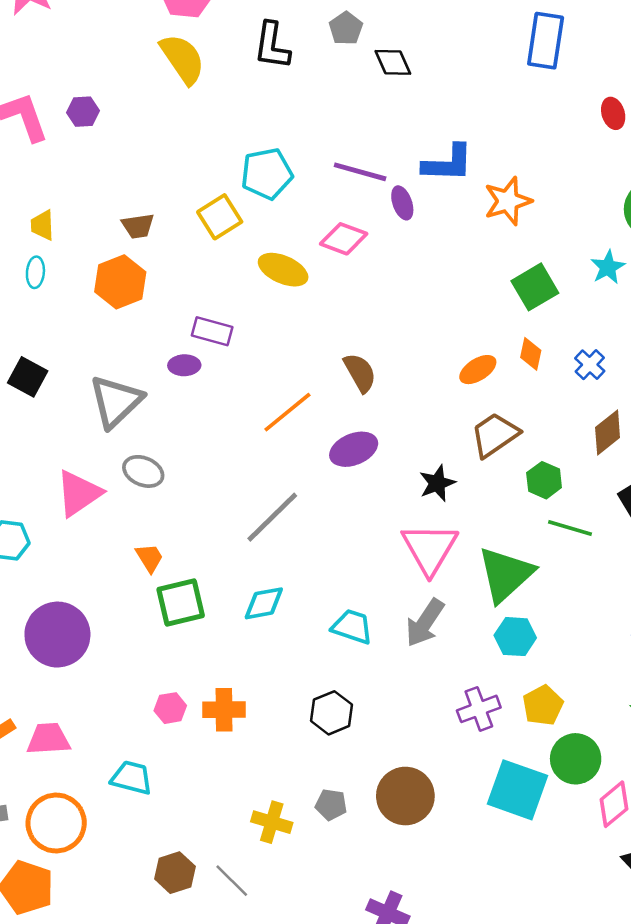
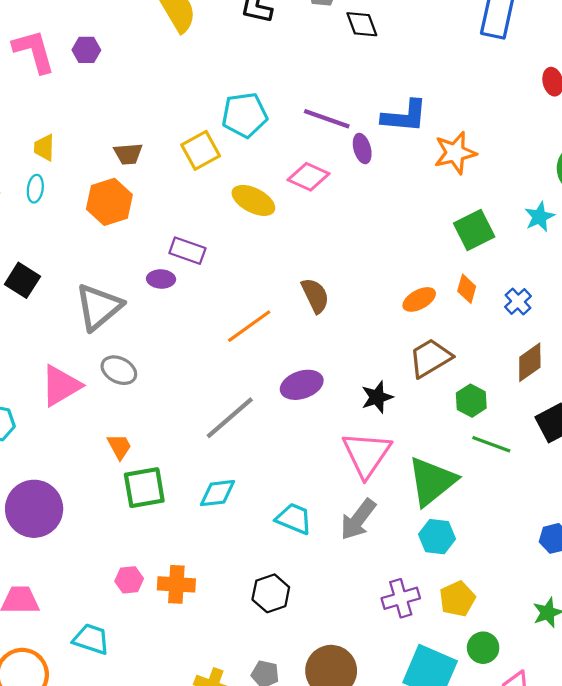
purple ellipse: (354, 449) -> (302, 385), moved
green circle: (576, 759) -> (483, 648), size x0.7

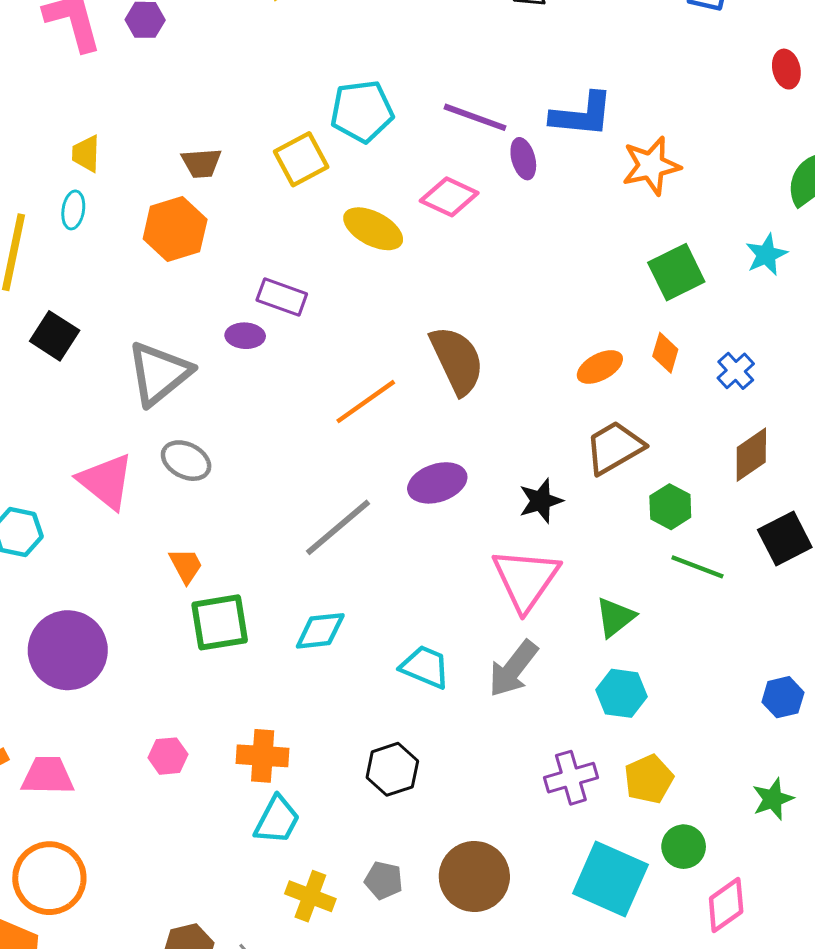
brown semicircle: (315, 296) -> (457, 360), size x1.4
pink triangle: (61, 386) -> (106, 481), turned -51
green triangle: (432, 481) -> (615, 617), size x0.6
pink hexagon: (129, 580) -> (168, 756), moved
cyan trapezoid: (91, 639) -> (277, 820), moved, turned 99

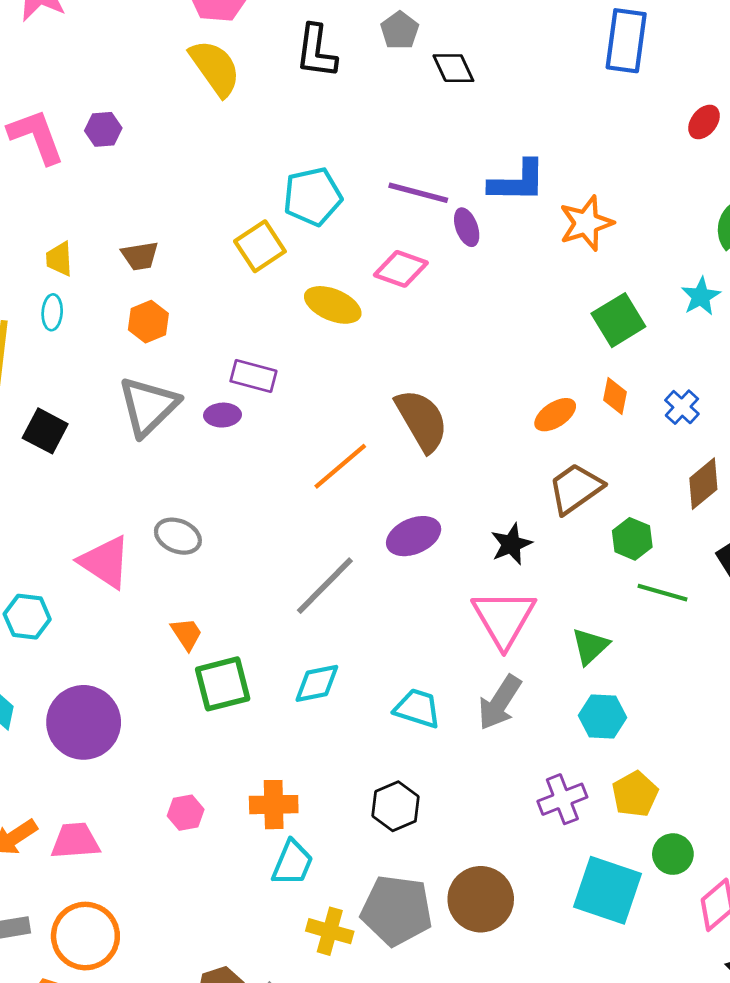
red ellipse: (786, 69) -> (704, 122), turned 56
brown trapezoid: (201, 163) -> (140, 256), moved
orange hexagon: (175, 229) -> (148, 322), size x0.7
gray triangle: (159, 373) -> (148, 406), moved
gray pentagon: (384, 880) -> (397, 910), size x2.0

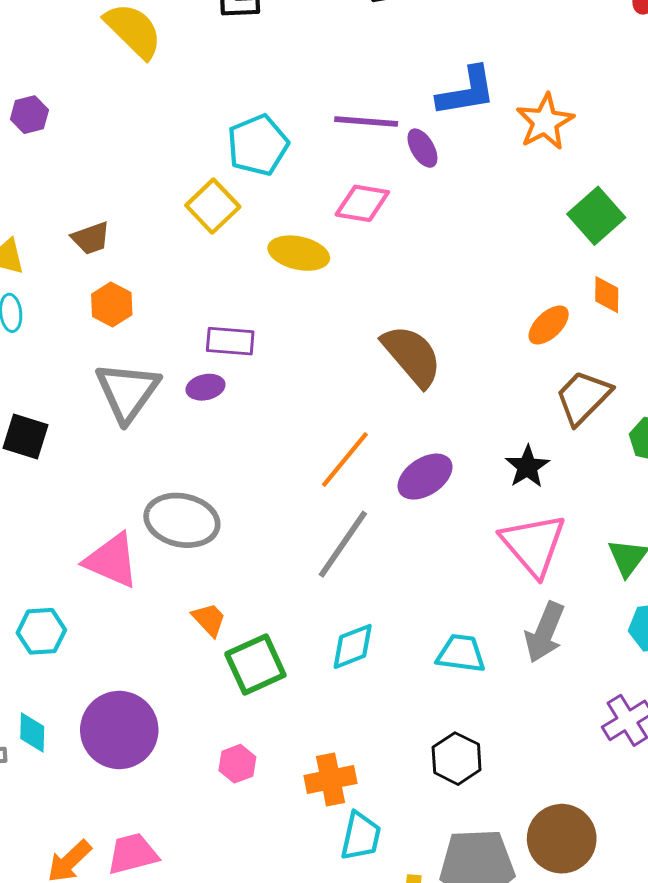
orange line: (340, 466) -> (345, 460), moved
gray ellipse: (178, 536) -> (182, 520), size x1.5
pink hexagon: (186, 813) -> (237, 764), moved

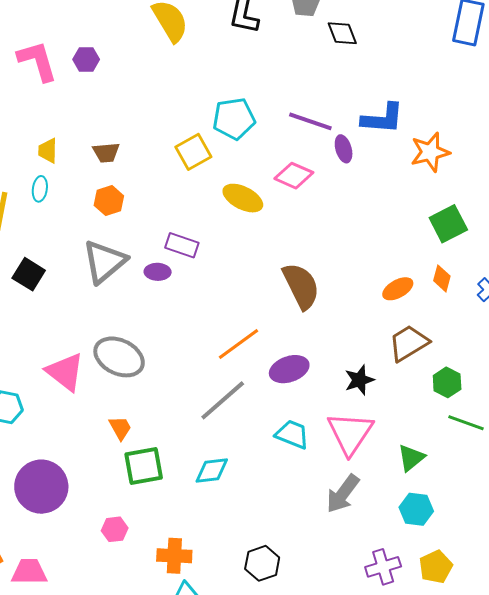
cyan trapezoid: (461, 653) -> (292, 434), moved

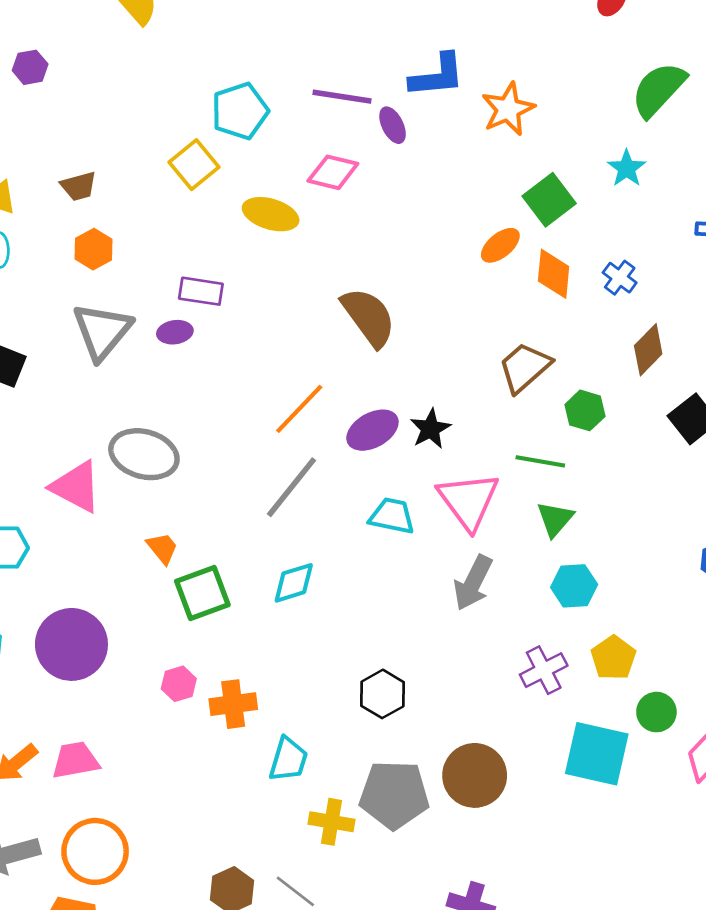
orange diamond: (442, 278) -> (554, 274), size x1.4
orange ellipse: (398, 289) -> (500, 245), moved
black star: (359, 380) -> (430, 429), moved
green line: (466, 423) -> (540, 461), moved
orange cross: (174, 556) -> (233, 704), moved

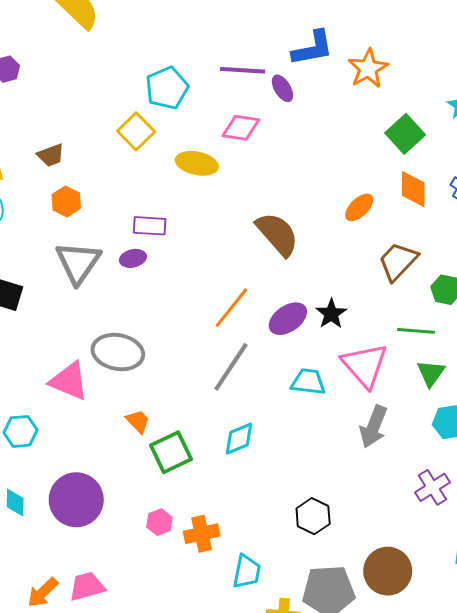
orange ellipse: (500, 245) -> (359, 207), moved

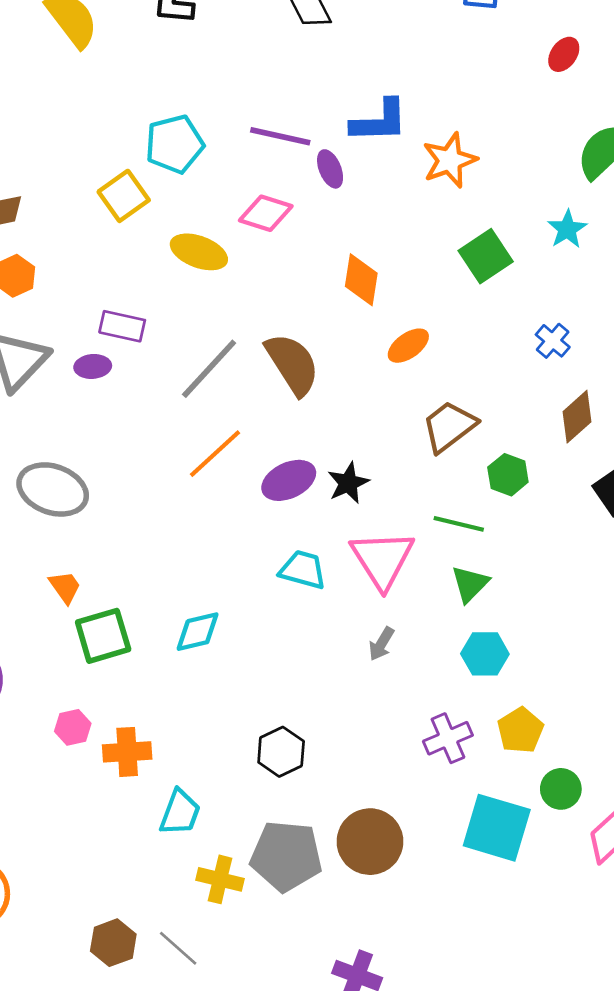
orange diamond: (413, 189) -> (361, 280), moved
gray line: (231, 367) -> (209, 369), moved
gray arrow: (374, 427) -> (381, 644), size x0.6

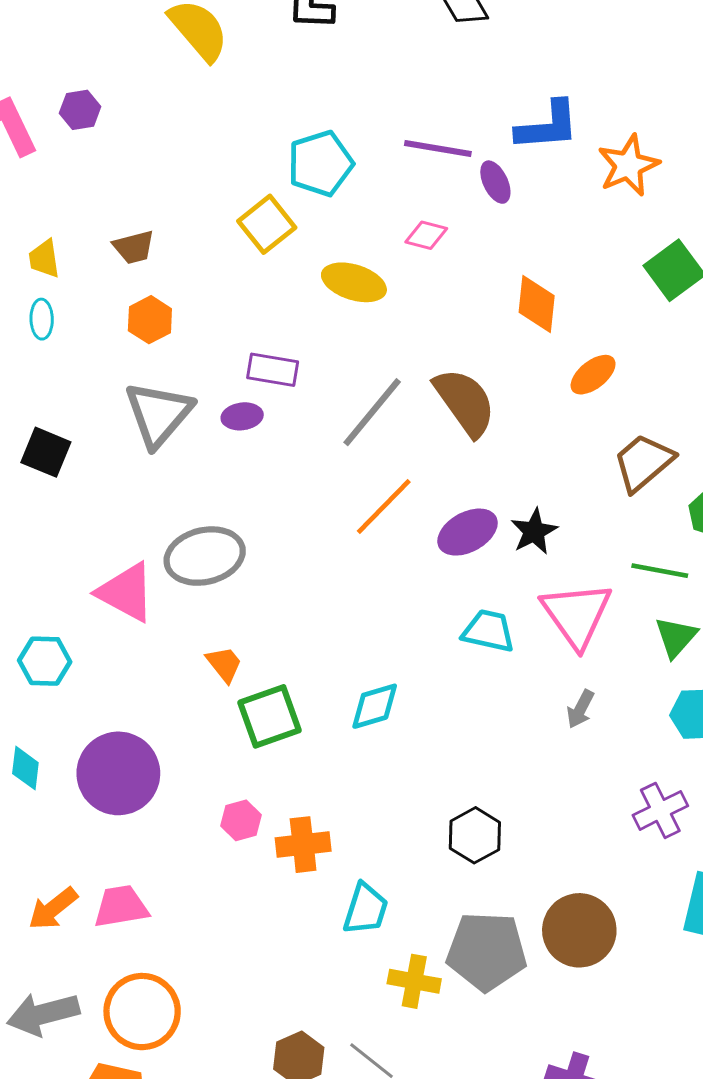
pink diamond: (266, 213) -> (426, 235), size x0.7
gray ellipse: (53, 489) -> (205, 556), turned -30

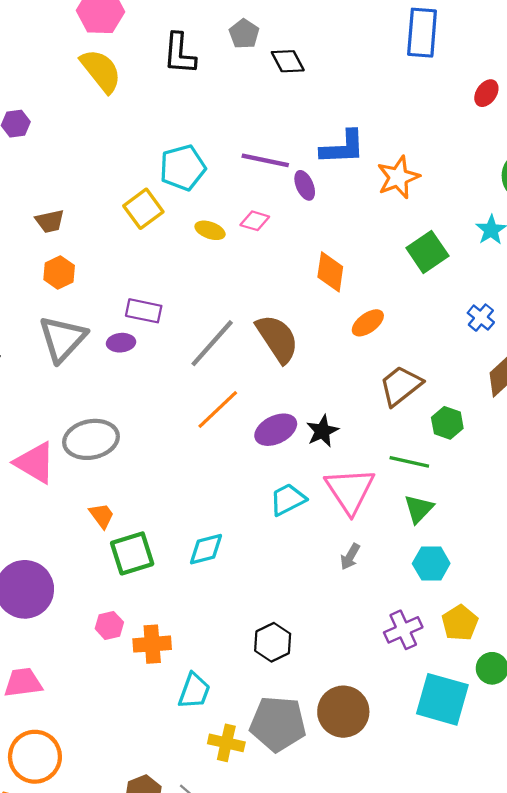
yellow ellipse: (354, 282) -> (210, 230), moved, size x0.7
cyan trapezoid: (488, 631) -> (288, 499), turned -42

